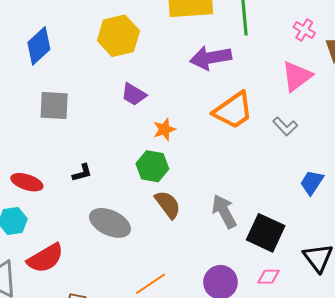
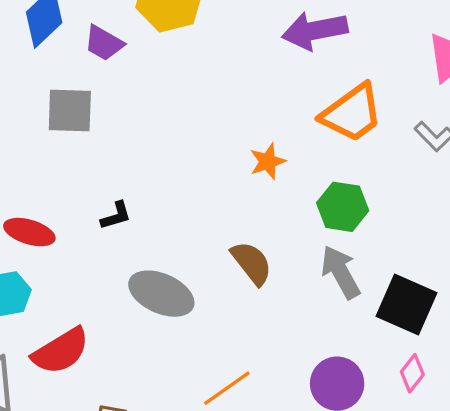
purple trapezoid: (134, 94) -> (104, 43), moved
orange star: (164, 129) -> (268, 161), moved
green hexagon: (152, 166) -> (343, 207), moved
pink diamond: (268, 277) -> (412, 373), turned -50

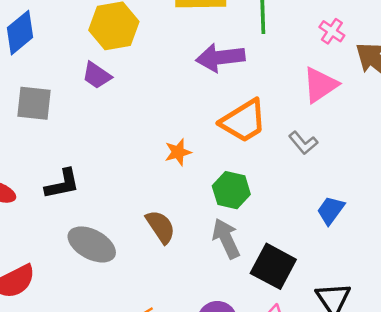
purple trapezoid: (104, 43) -> (97, 75), moved
black L-shape: (116, 216) -> (62, 184), size x1.5

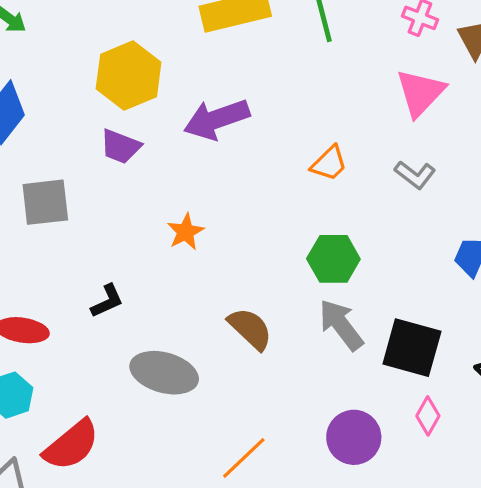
purple arrow: (220, 58) -> (217, 119), moved
orange trapezoid: (243, 121) -> (329, 163), size x0.6
orange star: (178, 152) -> (185, 232), moved
black L-shape: (62, 184) -> (107, 301), size x0.7

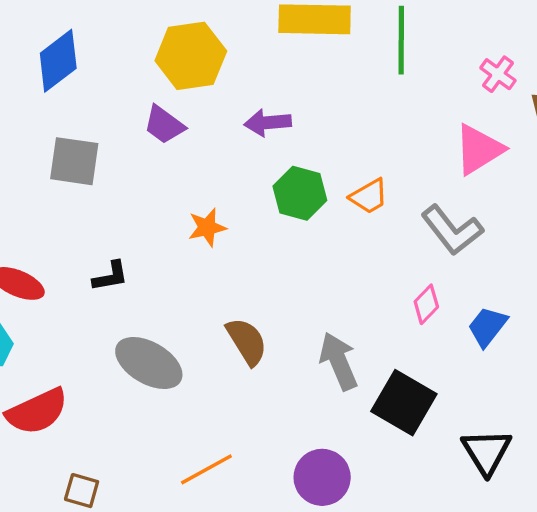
purple arrow: (217, 119) -> (268, 123), size x0.7
gray L-shape: (415, 175) -> (452, 230), size x1.5
green hexagon: (333, 259) -> (300, 193), moved
pink diamond: (428, 416) -> (426, 304), moved

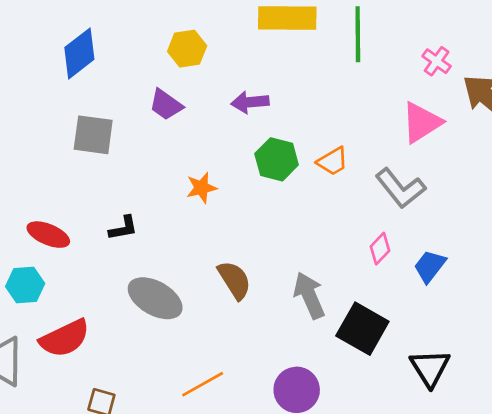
yellow hexagon: (191, 56) -> (187, 49), size x0.7

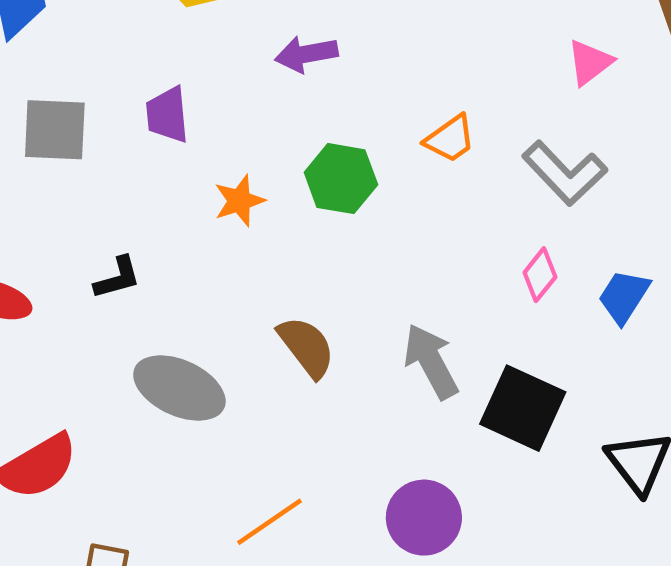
purple trapezoid: (166, 105) -> (167, 115), moved, turned 54
pink triangle: (422, 122) -> (590, 62), size x0.7
green hexagon: (277, 159) -> (341, 179), moved

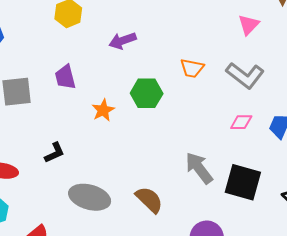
orange trapezoid: (450, 139) -> (192, 68), turned 55
pink diamond: (540, 275) -> (241, 122), turned 60
brown semicircle: (306, 347) -> (149, 200), moved

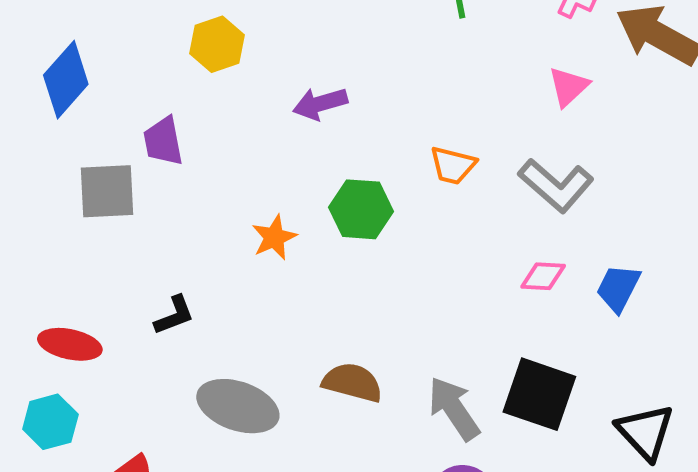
purple trapezoid: (65, 77) -> (163, 141), moved
gray arrow: (199, 168) -> (454, 409), moved
brown semicircle: (149, 200) -> (352, 382), moved, turned -32

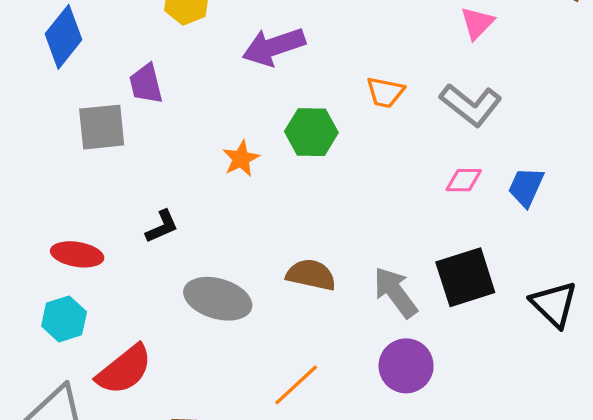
purple arrow: (320, 104) -> (274, 47), size x1.4
black square: (539, 394) -> (465, 277), turned -34

